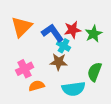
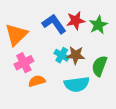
orange triangle: (22, 27) -> (16, 35), moved
cyan cross: (64, 46) -> (62, 55), moved
brown star: (59, 62) -> (76, 55), moved

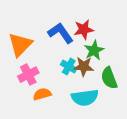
green star: (98, 25) -> (94, 50), moved
green semicircle: (99, 66) -> (109, 78), turned -42

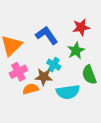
red star: (84, 30) -> (81, 27), moved
brown star: (84, 66) -> (44, 77), moved

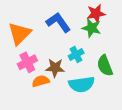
green star: (76, 51) -> (92, 28), moved, turned -30
cyan cross: (54, 65) -> (76, 55), moved, turned 32

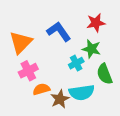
green star: (92, 28) -> (91, 49), moved
brown star: (55, 68) -> (60, 99), moved, turned -30

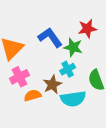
green star: (91, 49) -> (73, 47), moved
brown star: (60, 99) -> (52, 84), moved

